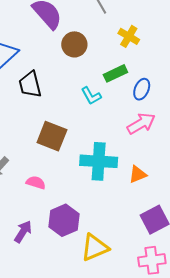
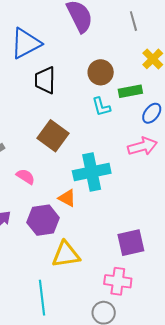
brown circle: (74, 44) -> (101, 72), moved
cyan cross: (99, 161) -> (92, 172), turned -30
orange triangle: (138, 174) -> (67, 198), moved, turned 36

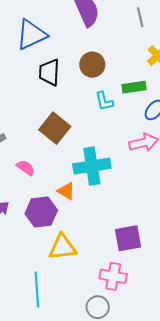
brown circle: (101, 72) -> (92, 65), moved

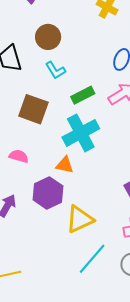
green rectangle: (134, 87) -> (83, 95), moved
cyan L-shape: (104, 101) -> (55, 70), moved
cyan line: (37, 289) -> (92, 259), moved, turned 64

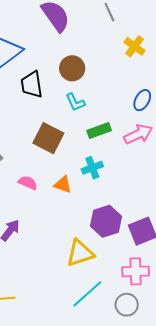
cyan cross: (81, 133) -> (92, 168), size x0.6
orange triangle: (65, 165) -> (63, 185), moved
purple hexagon: (48, 193) -> (106, 221), moved

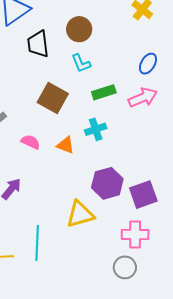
cyan line: (87, 294) -> (37, 243), moved, turned -48

